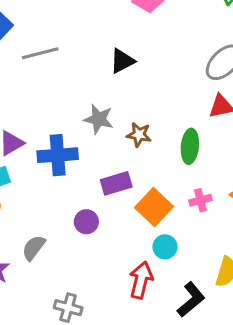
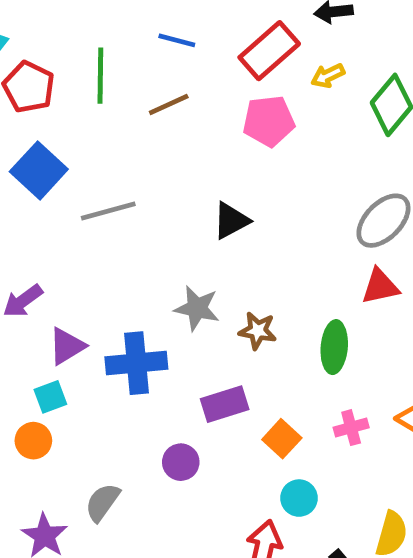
orange square: (154, 207) -> (282, 439), size x0.7

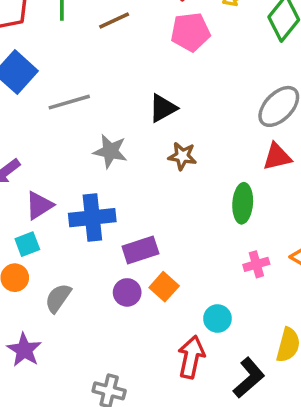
gray star: (197, 308) -> (110, 151), moved
brown star: (258, 331) -> (182, 156), moved
purple rectangle: (225, 404) -> (140, 250), moved
orange square: (282, 439) -> (164, 287), moved
gray semicircle: (102, 502) -> (58, 298), moved

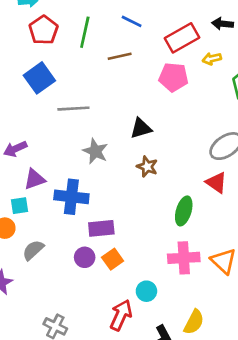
red triangle: (277, 157) -> (216, 183), turned 35
pink cross: (256, 264) -> (184, 258), size x1.6

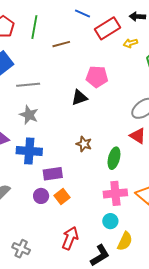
blue line: (132, 21) -> (83, 14), moved
pink pentagon: (174, 77) -> (97, 77), moved
gray star: (95, 151) -> (29, 115), moved
brown star: (147, 167) -> (84, 144), moved
cyan circle: (146, 291) -> (110, 221), moved

